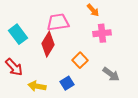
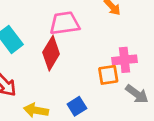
pink cross: (102, 33) -> (125, 60), moved
orange square: (80, 60) -> (108, 75), moved, turned 35

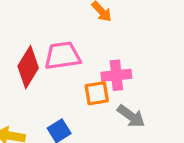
pink trapezoid: (65, 23) -> (62, 56), moved

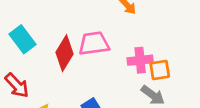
orange square: (97, 93) -> (160, 70), moved

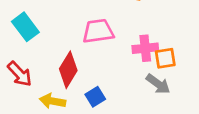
red diamond: (65, 53) -> (68, 70), moved

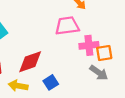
pink trapezoid: (98, 31) -> (67, 26), moved
red diamond: (68, 70) -> (30, 62), turned 40

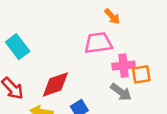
gray arrow: (99, 73) -> (121, 92), moved

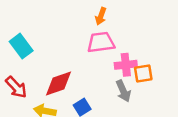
orange arrow: (112, 16) -> (101, 16), moved, turned 63
gray arrow: (121, 92) -> (123, 91), turned 30

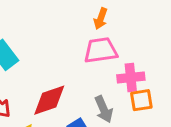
orange square: (143, 73) -> (141, 100), moved
gray arrow: (123, 91) -> (104, 109), moved

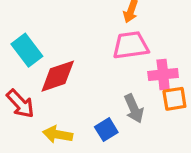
red diamond: (49, 100) -> (58, 76), moved

